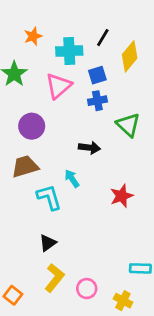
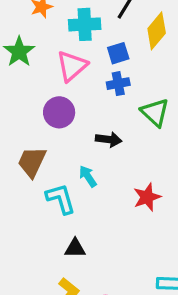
purple circle: (32, 126) -> (59, 112), moved
brown trapezoid: (25, 166) -> (32, 162), turned -48
black triangle: (48, 243) -> (75, 248), moved, turned 36

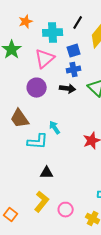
black arrow: (109, 140) -> (68, 89), moved
brown trapezoid: (32, 162) -> (20, 119), turned -60
cyan L-shape: (61, 199) -> (38, 142), turned 110

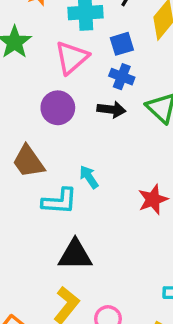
blue cross: (74, 70) -> (122, 77), turned 32
black triangle: (47, 173) -> (75, 255), size x1.5

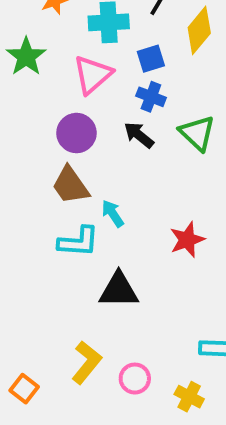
black arrow: (111, 110) -> (139, 135), turned -148
brown trapezoid: (28, 161) -> (70, 185), moved
black triangle: (75, 255) -> (119, 290), moved

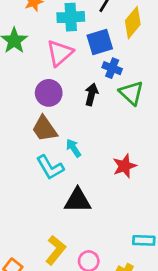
blue square: (151, 59) -> (100, 42), size x1.4
blue cross: (151, 97) -> (112, 68), moved
black arrow: (139, 135) -> (91, 94), turned 65
cyan L-shape: (78, 242) -> (50, 167), turned 56

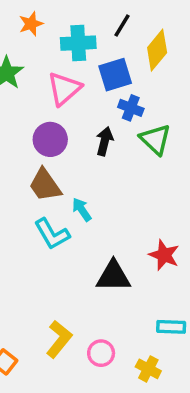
red star: (125, 166) -> (164, 255), moved, turned -30
black triangle: (78, 200) -> (113, 276), moved

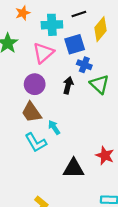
black line: (122, 26) -> (79, 14), turned 40

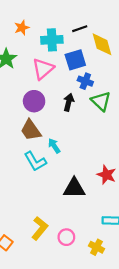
yellow diamond: (101, 29) -> (102, 44), turned -55

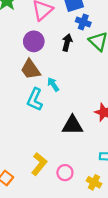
cyan L-shape: (35, 161) -> (35, 99), turned 55

